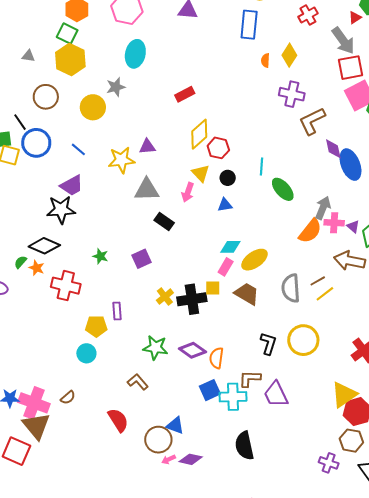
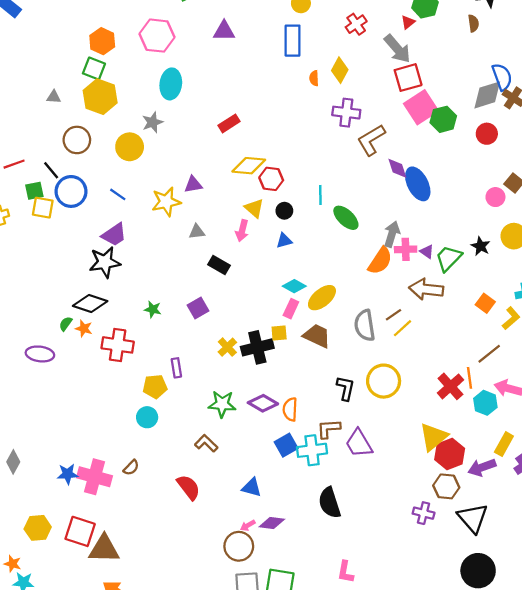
yellow diamond: (199, 134) -> (249, 166), turned 52
gray triangle: (147, 190) -> (197, 232), size x0.6
cyan diamond: (230, 247) -> (294, 286), turned 35
brown triangle: (36, 426) -> (104, 549), moved, turned -44
brown circle: (158, 440) -> (239, 546), moved

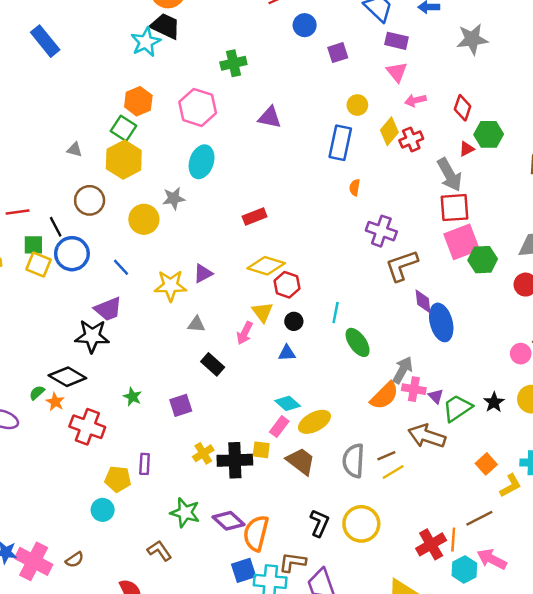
yellow diamond: (340, 70) -> (389, 131), moved
purple triangle: (193, 185) -> (203, 273), turned -30
orange semicircle: (290, 409) -> (256, 533), size x1.4

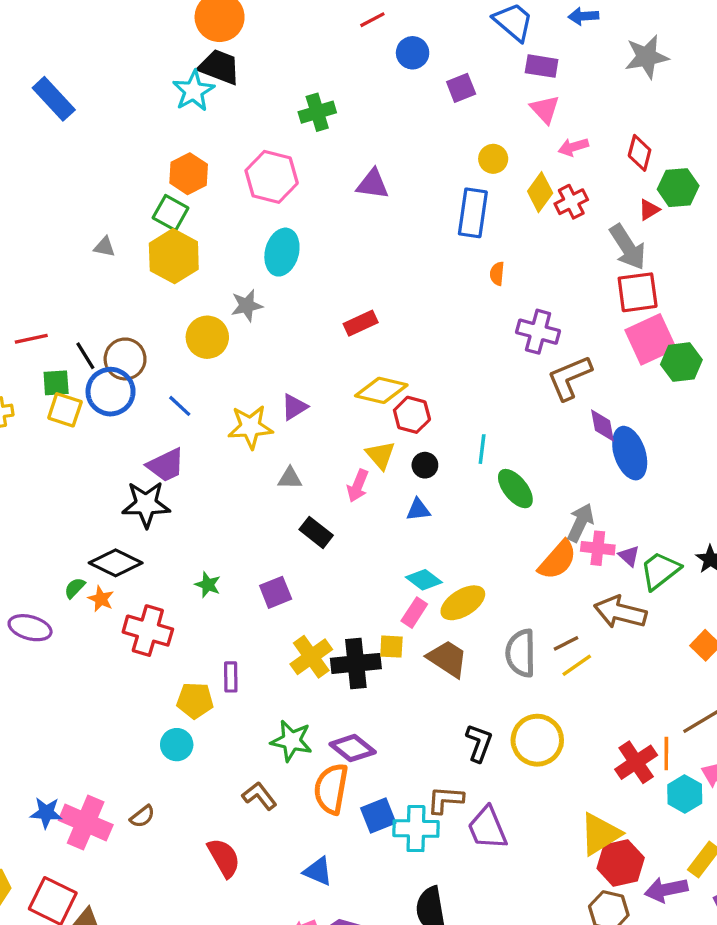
brown circle: (90, 200) -> (125, 359), moved
yellow cross: (203, 453) -> (311, 657), size x1.4
orange semicircle: (256, 533) -> (331, 789), moved

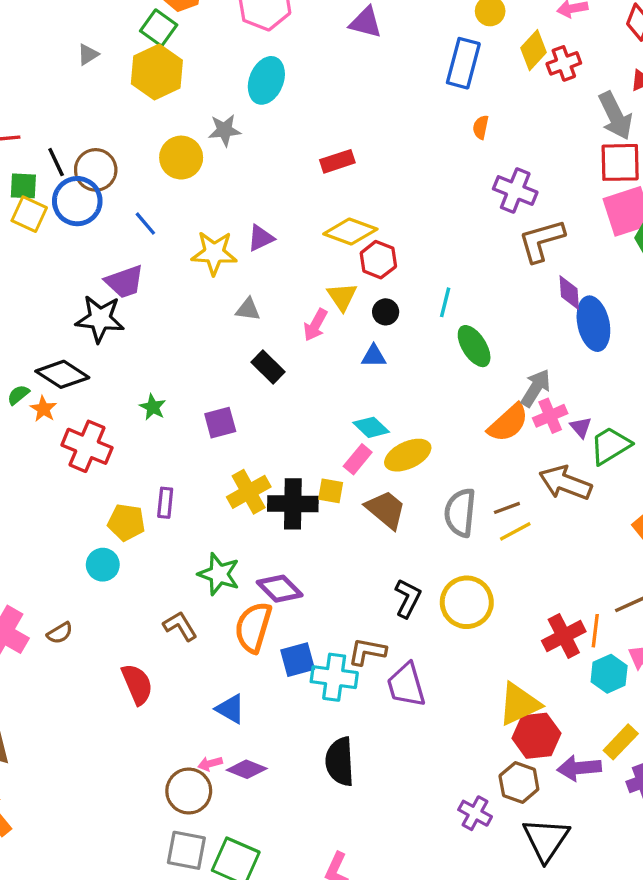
gray triangle: (104, 247) -> (88, 55), turned -50
pink cross: (598, 548) -> (550, 416), turned -36

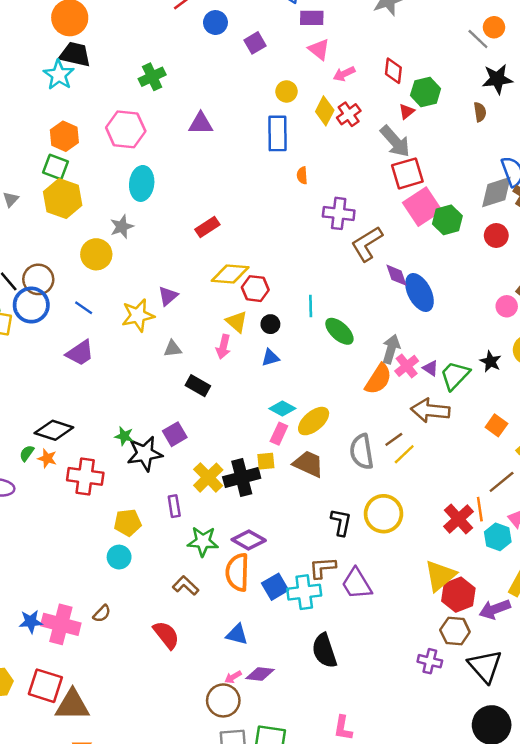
black star: (100, 319) -> (145, 454), moved
purple rectangle: (165, 503) -> (174, 506), moved

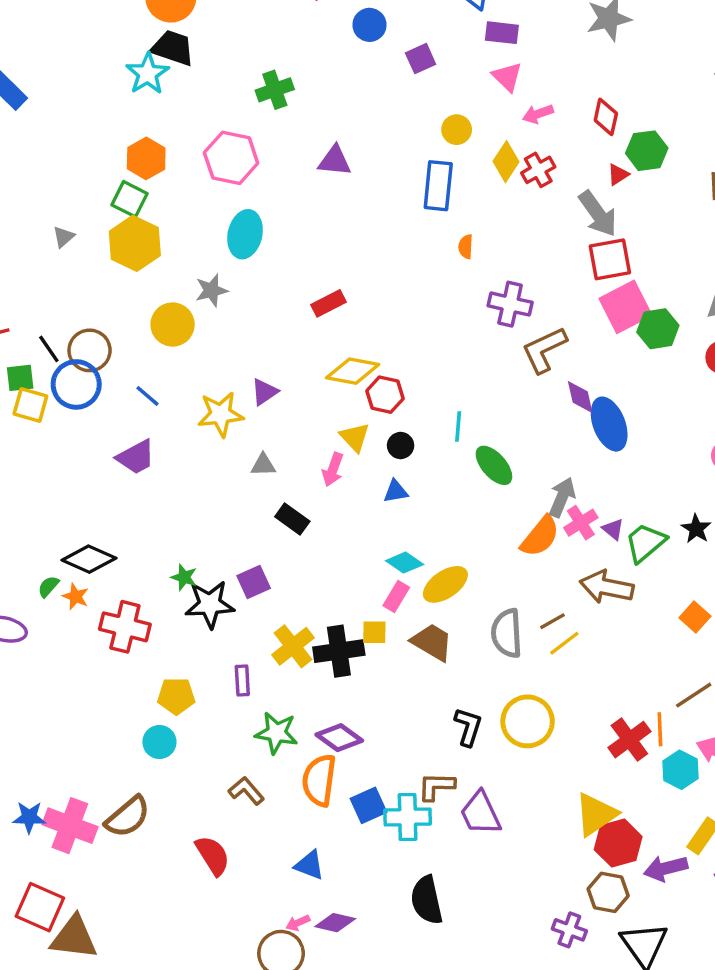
brown semicircle: (102, 614) -> (128, 817), size x1.8

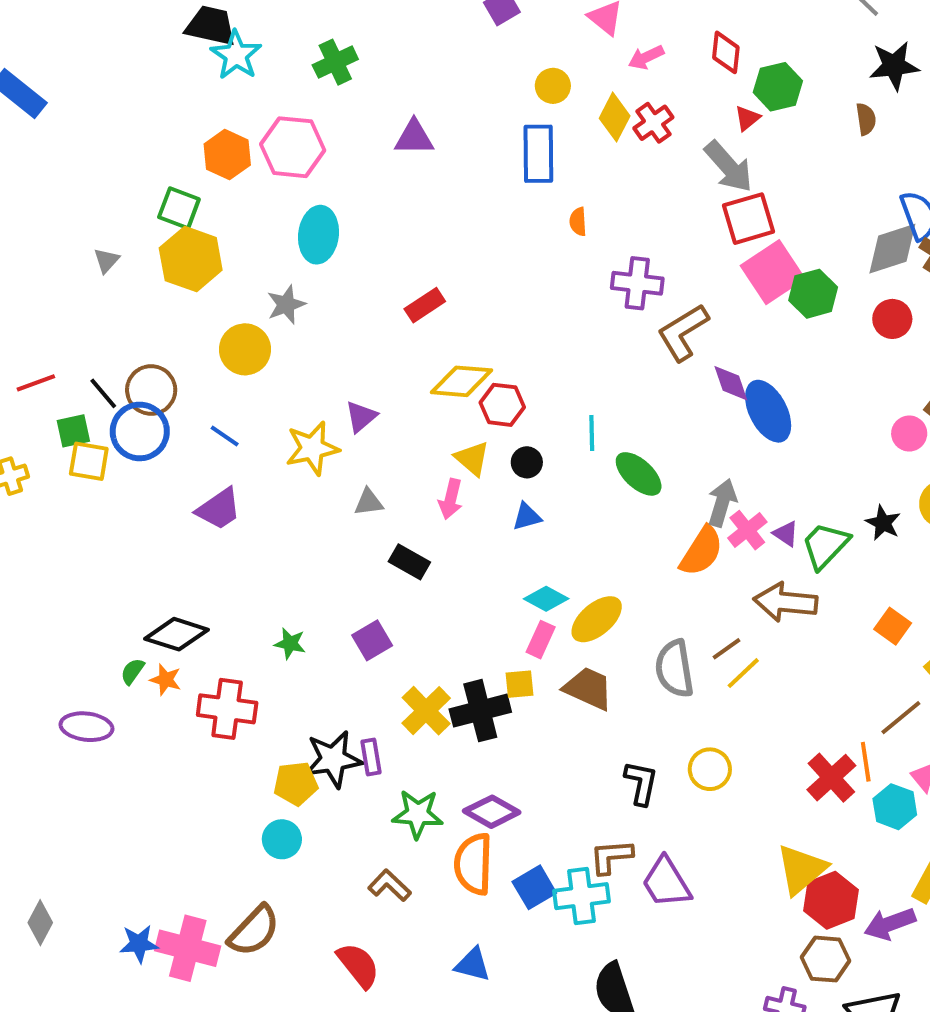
cyan star: (147, 74) -> (236, 55), moved
orange hexagon: (146, 158) -> (227, 155), moved
black star: (210, 604) -> (333, 759), moved
yellow circle: (528, 721) -> (710, 769), size x0.7

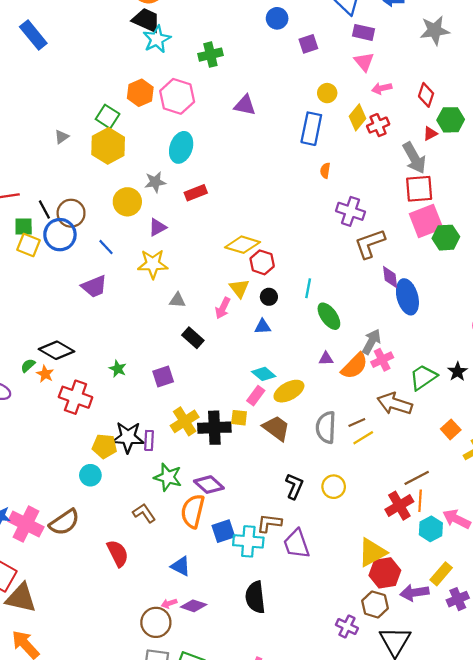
red rectangle: (425, 305) -> (196, 193), moved
purple triangle: (361, 417) -> (157, 227), moved
purple triangle: (786, 534) -> (326, 359), moved, turned -48
brown line: (901, 718) -> (417, 478), moved

